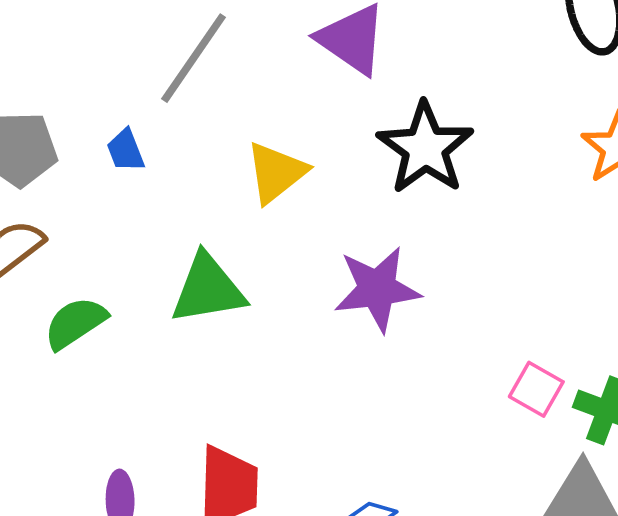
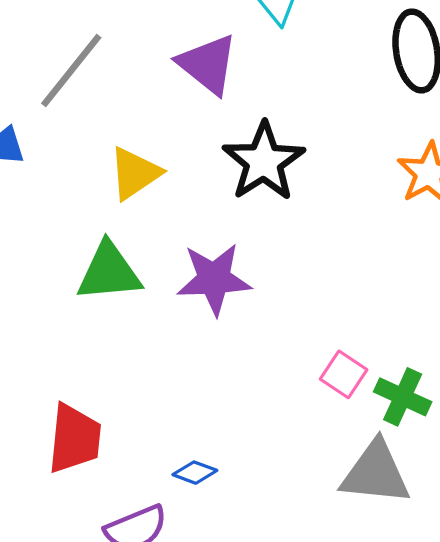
green triangle: (208, 289) -> (109, 272), moved

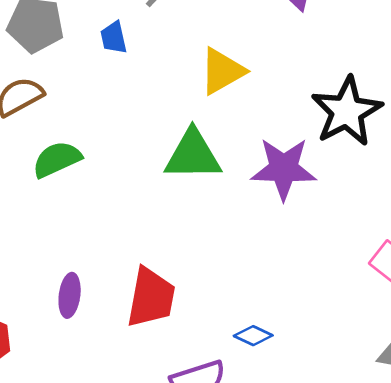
black star: (264, 162) -> (347, 111), moved

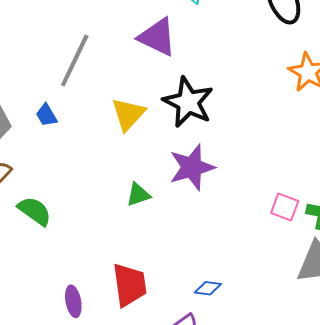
black star: (347, 111) -> (188, 102), moved
green triangle: (193, 155) -> (138, 195), moved, size x0.6
green semicircle: (57, 159) -> (35, 211), turned 78

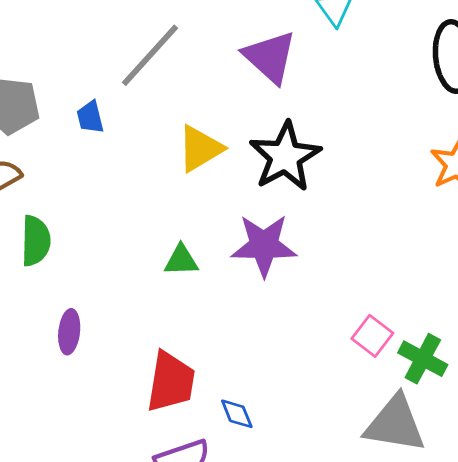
green semicircle: (35, 211) -> (36, 241), turned 39
red trapezoid: (130, 285) -> (171, 382), moved
blue diamond: (208, 288) -> (237, 414), turned 44
purple ellipse: (73, 301) -> (69, 332), moved

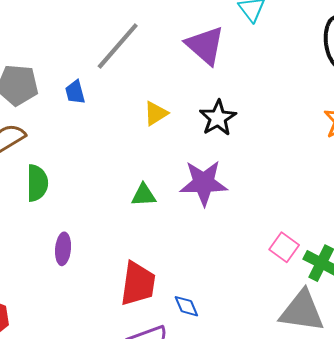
yellow triangle: (200, 149) -> (156, 113), size x0.7
black star: (285, 157) -> (218, 118), size x0.7

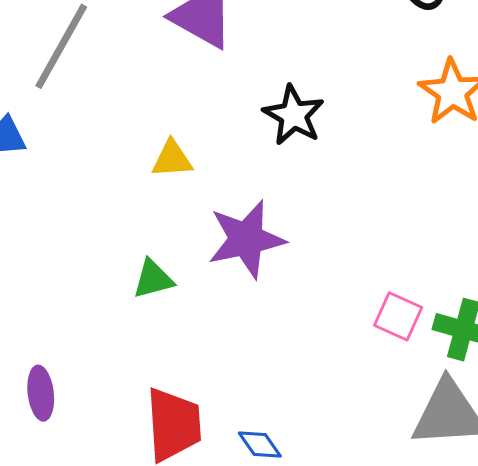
yellow triangle: (156, 113) -> (172, 159), moved, turned 40
black star: (218, 118) -> (294, 115), moved

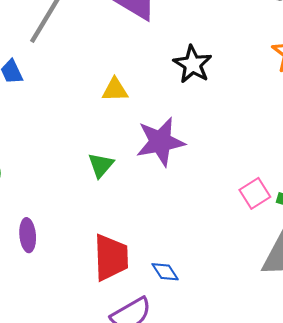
green triangle: (153, 279) -> (101, 165), turned -36
pink square: (398, 316) -> (255, 193), turned 32

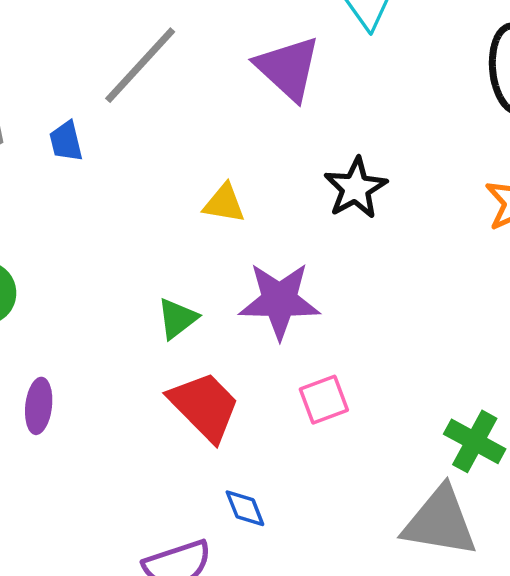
pink square: (255, 193) -> (324, 400), moved
red trapezoid: (111, 257) -> (204, 406), moved, turned -54

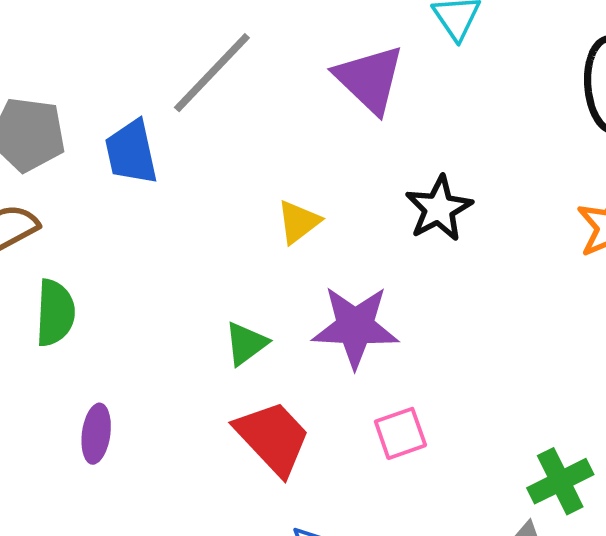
blue trapezoid: (66, 141) -> (131, 152), size x1.5
yellow triangle: (224, 203) -> (298, 222), turned -48
green cross: (475, 441) -> (560, 481), turned 34

